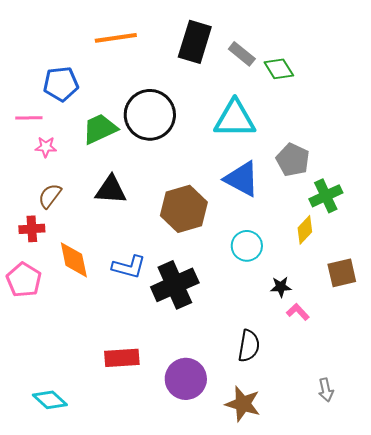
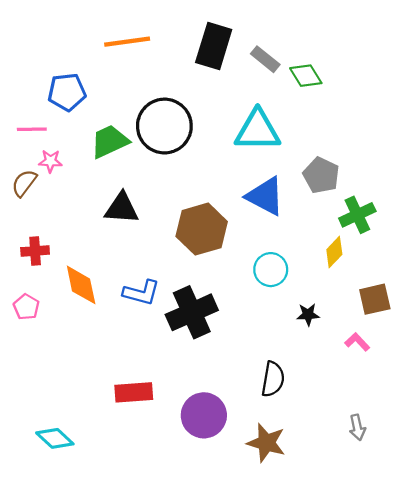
brown semicircle: (50, 196) -> (24, 183), moved
pink pentagon: (24, 280) -> (26, 307), size x0.7
pink L-shape: (298, 312) -> (357, 342), moved

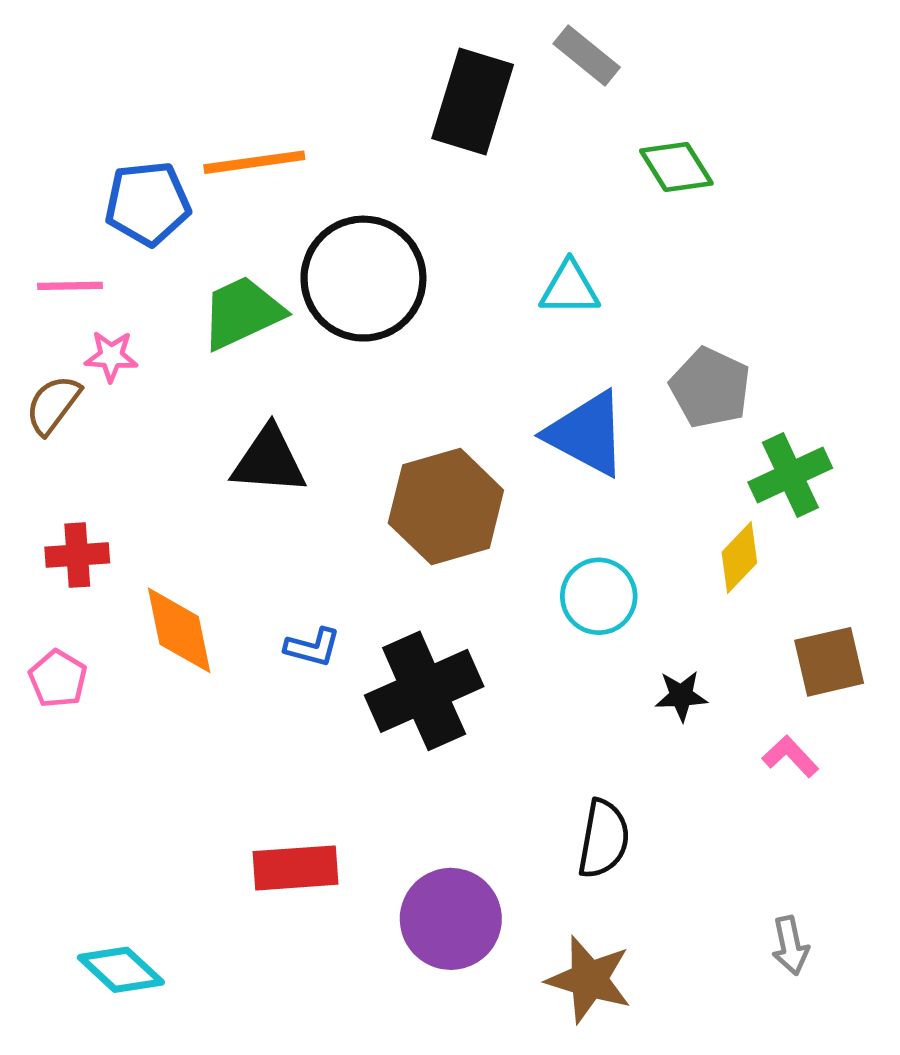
orange line: (127, 42) -> (254, 162), moved
gray rectangle: (265, 59) -> (587, 55), moved
cyan triangle: (258, 130) -> (570, 288), size x0.6
blue L-shape: (141, 293) -> (313, 647), size x0.7

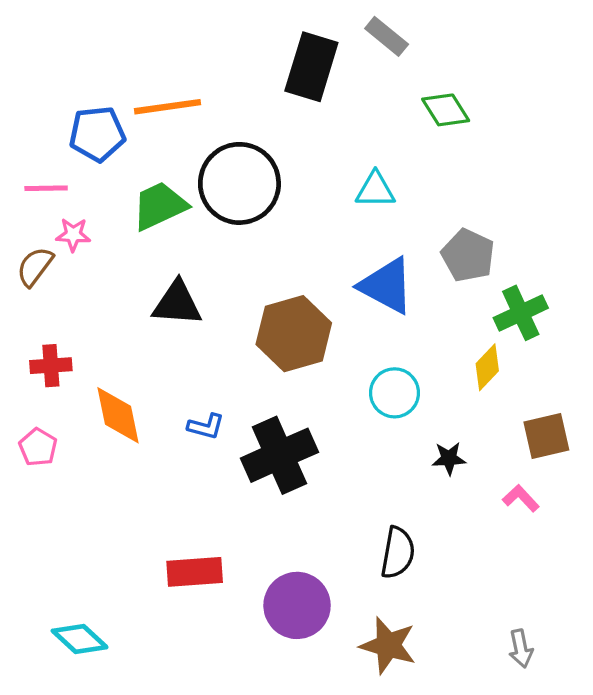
gray arrow: (790, 946) -> (521, 649), moved

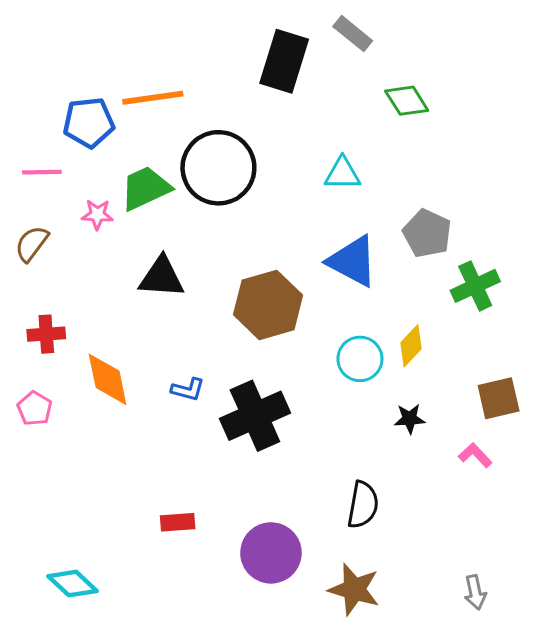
pink star: (73, 235) -> (97, 214), moved
yellow diamond: (487, 367) -> (411, 346), moved
red rectangle: (195, 572) -> (178, 522), size x0.7

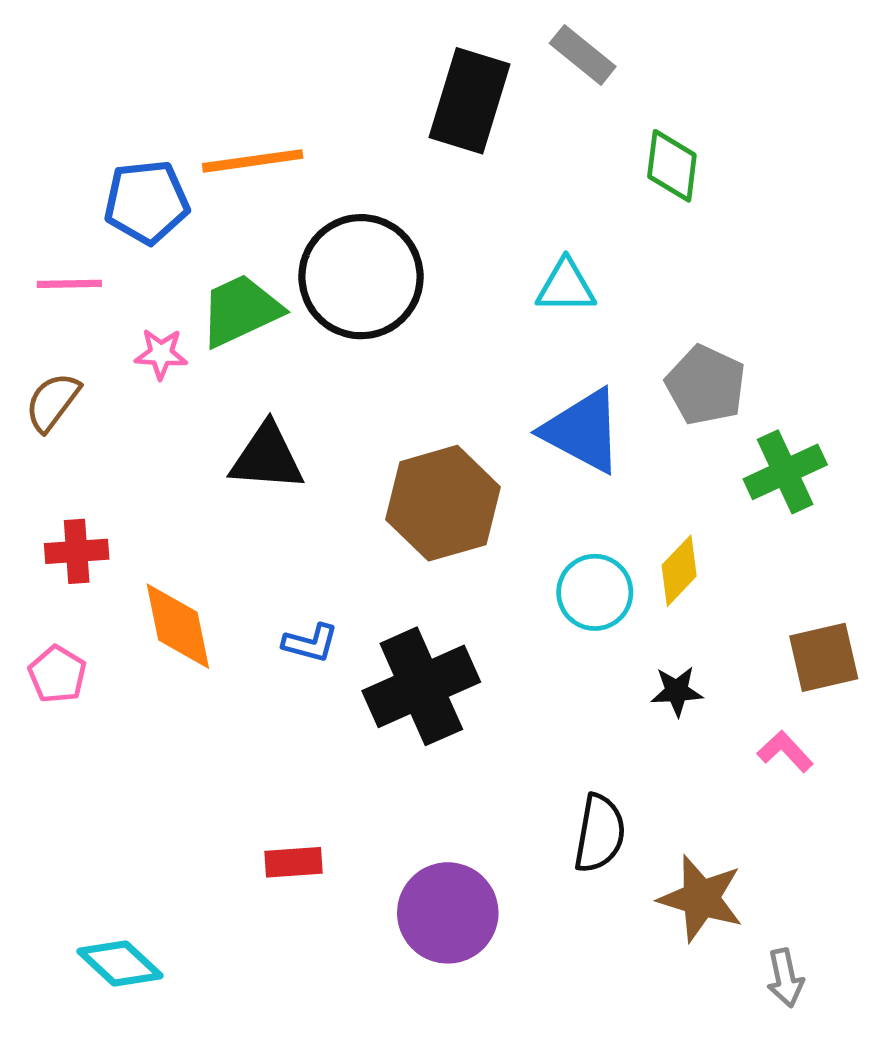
green diamond: (407, 101) -> (672, 166), turned 39
brown star: (354, 589) -> (701, 898), moved

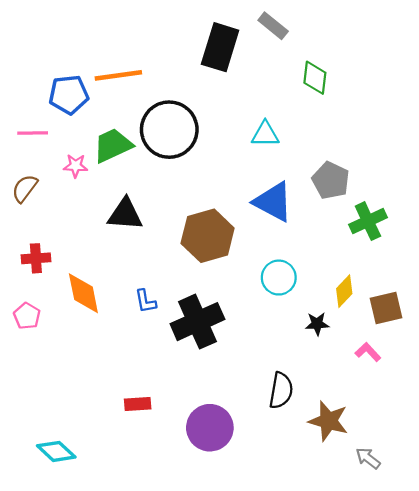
yellow diamond: (679, 571) -> (344, 291), moved
blue L-shape: (310, 643) -> (145, 301), turned 65
gray arrow: (785, 978) -> (368, 458), turned 140

